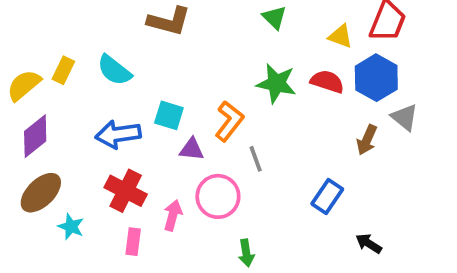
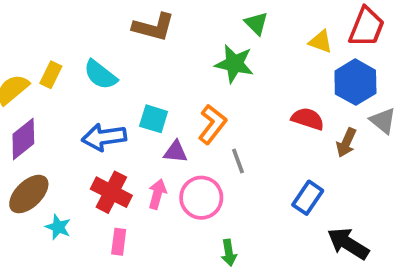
red semicircle: (327, 82) -> (308, 119), moved
green star: (276, 83) -> (234, 64), moved
pink arrow: (173, 215) -> (157, 194), moved
black arrow: (369, 244) -> (348, 244), size x1.6

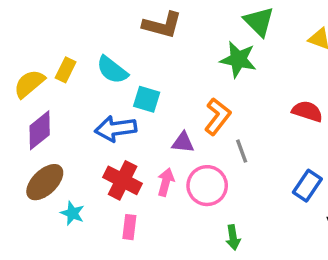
green triangle: (256, 23) -> (259, 22), size x1.4
cyan square: (154, 119) -> (147, 99), moved

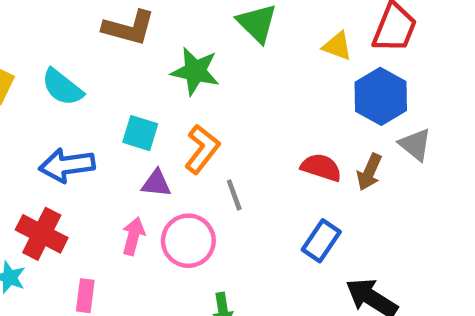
green star: (238, 60) -> (195, 71), moved
cyan square: (147, 99) -> (140, 133), moved
red semicircle: (307, 111) -> (321, 167), moved
red cross: (123, 180) -> (42, 234), moved

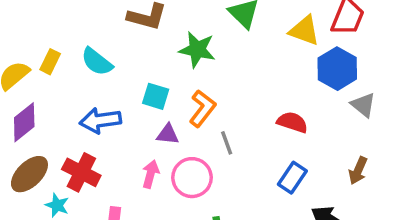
yellow triangle: (337, 46) -> (304, 31), size x1.4
brown arrow: (369, 172) -> (358, 171), moved

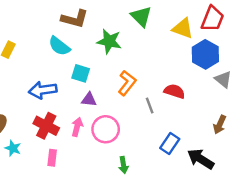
cyan semicircle: (97, 62) -> (59, 46), moved
orange L-shape: (202, 108) -> (127, 83), moved
gray line: (227, 143) -> (150, 105), moved
red cross: (81, 172) -> (46, 126), moved
blue rectangle: (292, 178) -> (170, 144), moved

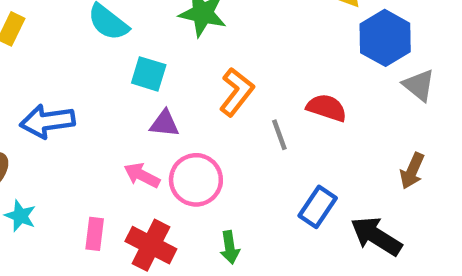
blue arrow: (43, 90) -> (47, 121), moved
red cross: (46, 126) -> (151, 245), moved
pink arrow: (77, 127) -> (142, 175), turned -78

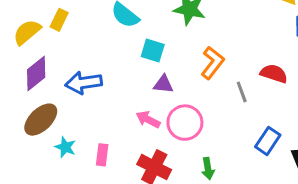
pink rectangle: (95, 234) -> (102, 155), moved

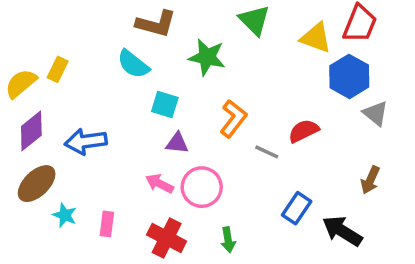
red semicircle: (274, 74) -> (304, 131), turned -44
gray line: (242, 92) -> (267, 152), turned -45

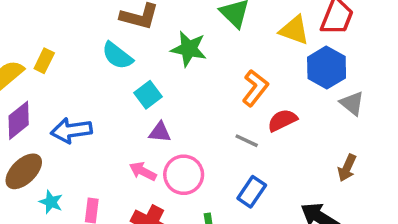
cyan square: (165, 105) -> (148, 95), turned 36
orange L-shape: (233, 119) -> (255, 88), moved
blue rectangle: (297, 208) -> (252, 192), moved

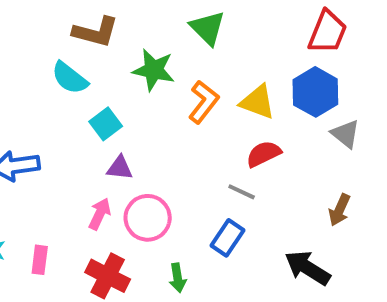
yellow triangle: (294, 30) -> (258, 102), moved
orange L-shape: (255, 88) -> (204, 102), moved
gray line: (247, 141) -> (242, 192), moved
pink arrow: (143, 171) -> (100, 214), turned 88

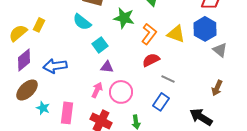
red semicircle: (264, 154) -> (151, 60), moved
pink rectangle: (40, 260) -> (67, 113), size x1.5

